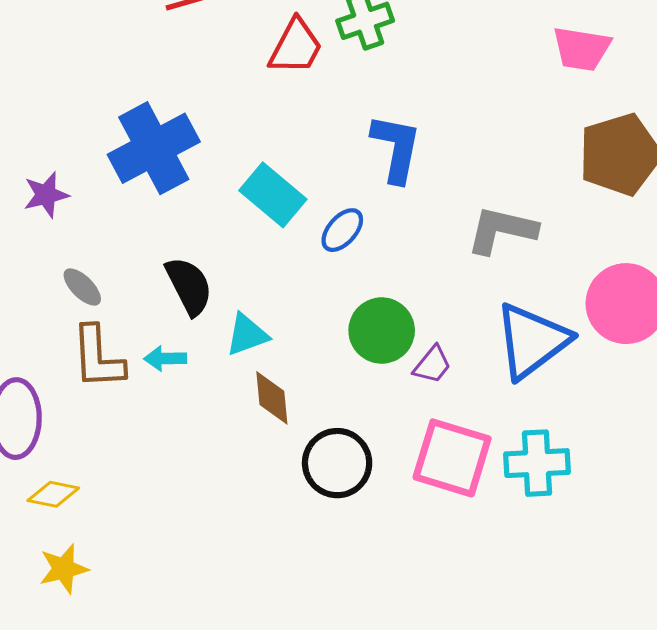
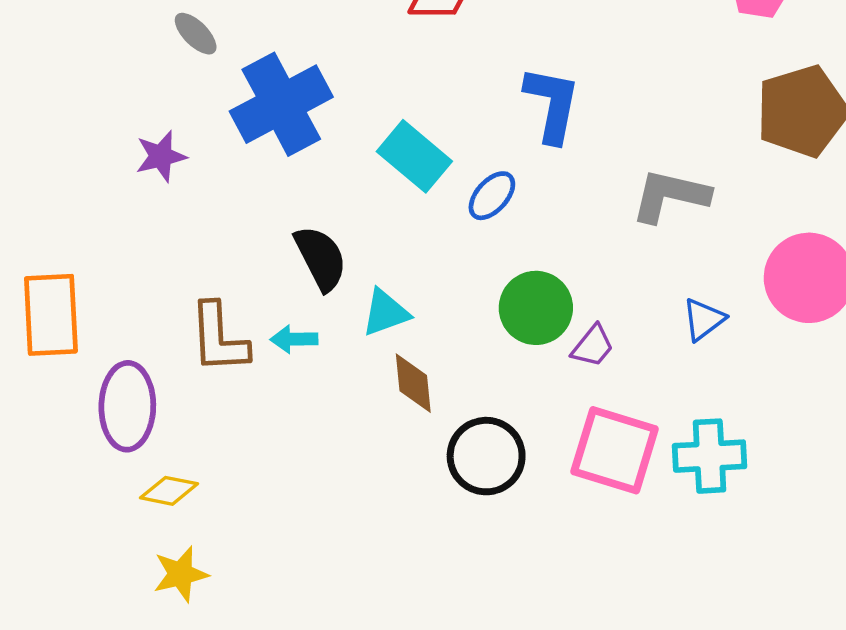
gray ellipse: (82, 287) -> (196, 34), moved
blue triangle: (532, 341) -> (704, 319), size x0.5

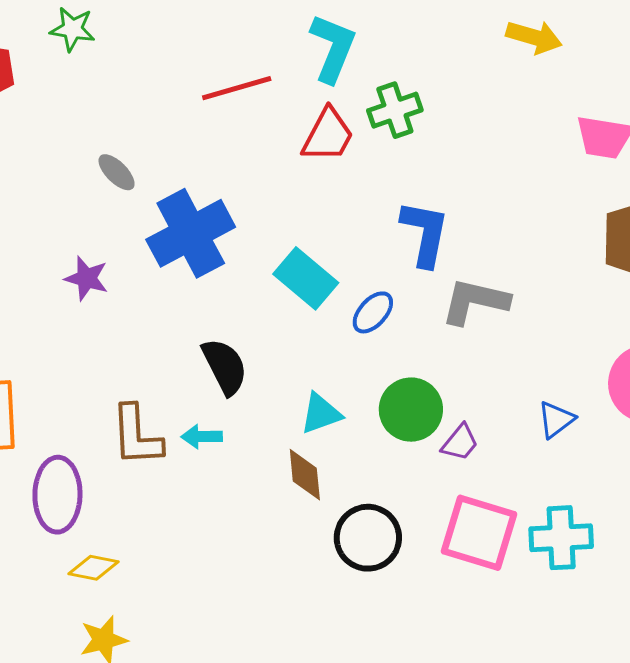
purple star: (161, 156) -> (87, 278), turned 30
gray L-shape: (670, 196) -> (475, 301), moved
cyan triangle: (385, 313) -> (321, 414), moved

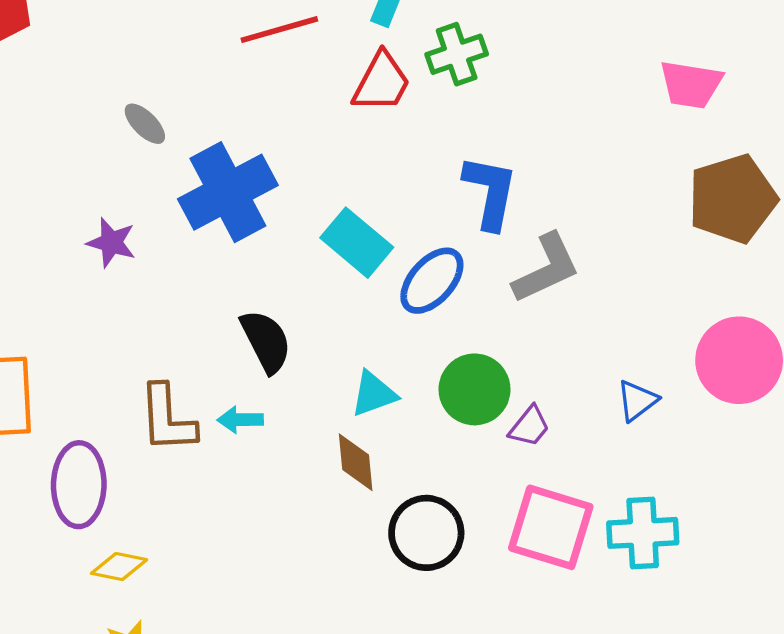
gray L-shape: (475, 301) -> (546, 268), turned 142
blue ellipse: (373, 312) -> (432, 281), size x1.4

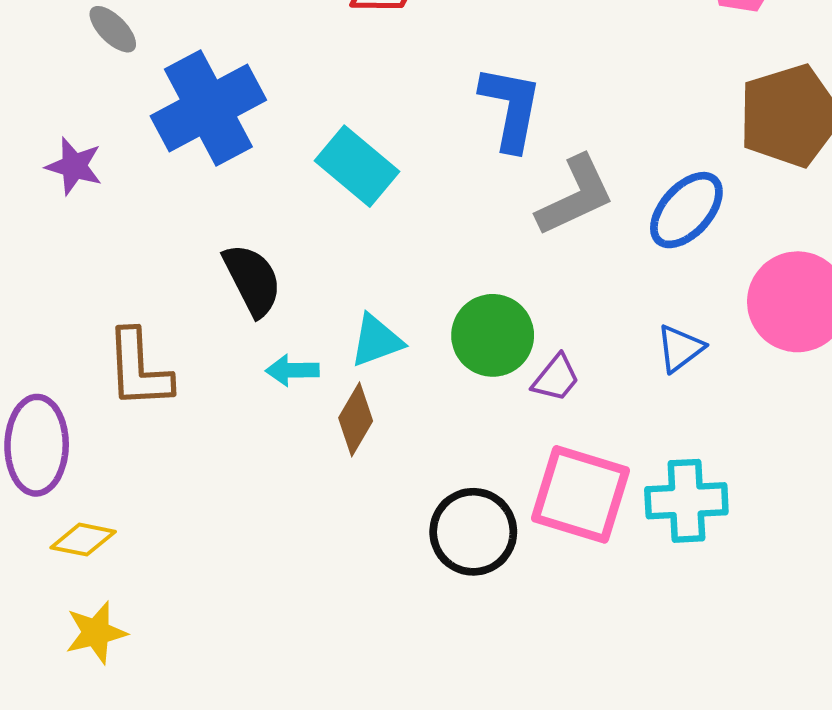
blue ellipse: (432, 281) -> (686, 210), moved
cyan arrow: (240, 420) -> (292, 370), moved
brown diamond: (356, 462) -> (356, 419), turned 36
black circle: (426, 533) -> (473, 532), moved

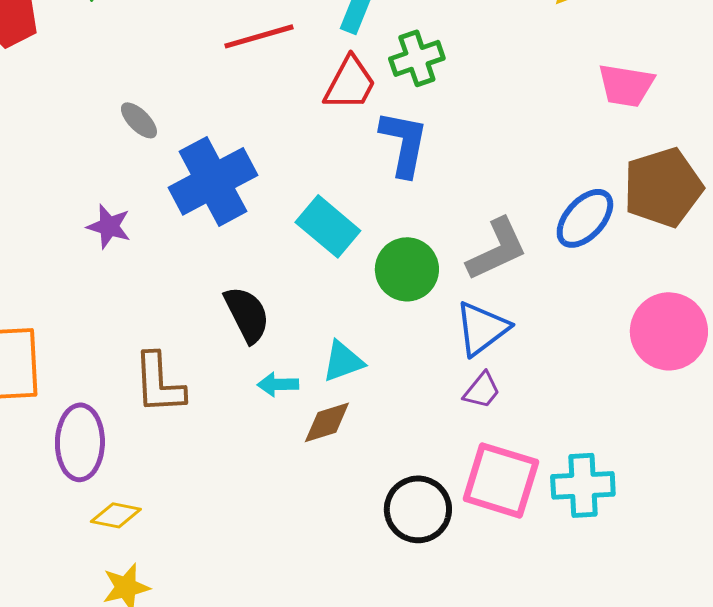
blue L-shape: (511, 108) -> (404, 143), moved
blue ellipse: (686, 210) -> (585, 218), moved
green circle: (493, 335) -> (407, 269), moved
blue triangle: (680, 348) -> (482, 328), moved, size x1.5
brown diamond: (356, 419) -> (327, 422), turned 42

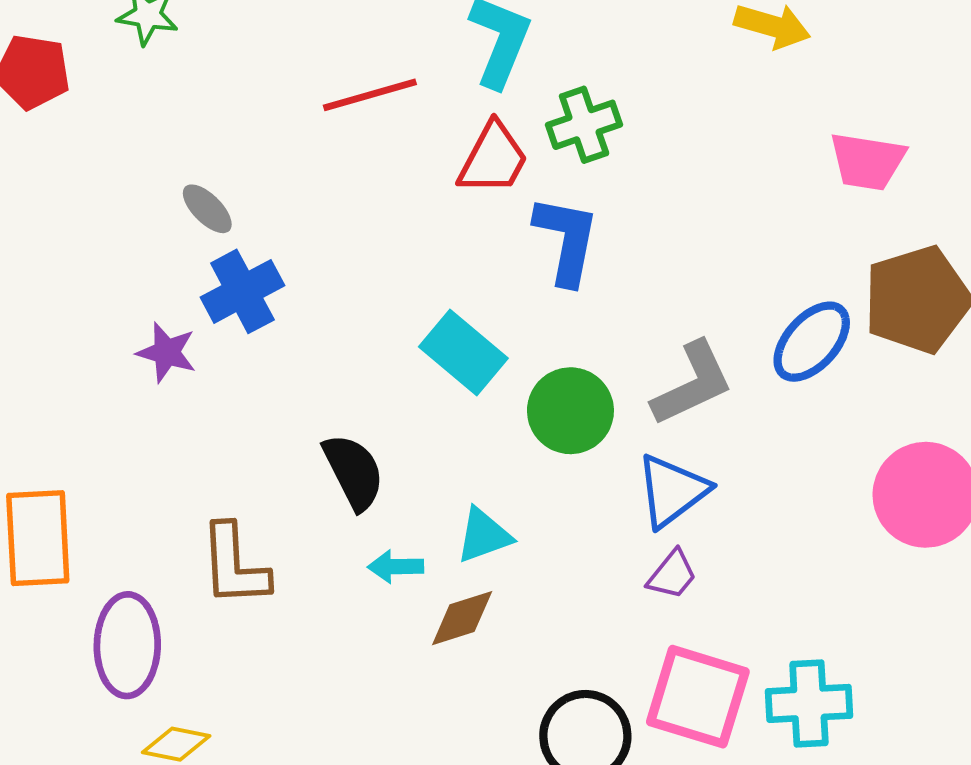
blue cross: (213, 181) -> (242, 291), moved, size x0.7

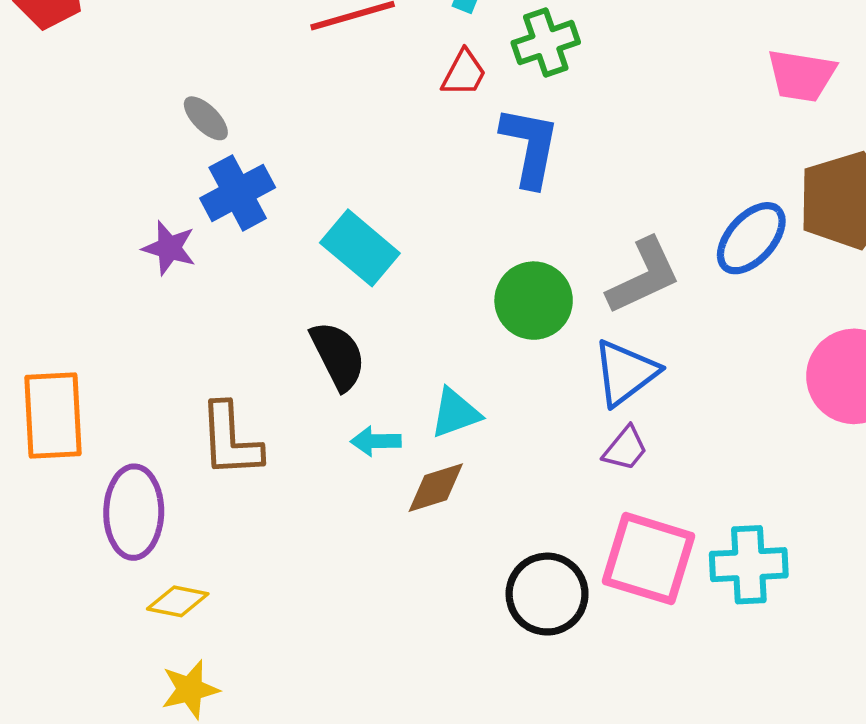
red trapezoid: (493, 159) -> (464, 73), size x0.7
cyan rectangle: (463, 352) -> (360, 248), moved

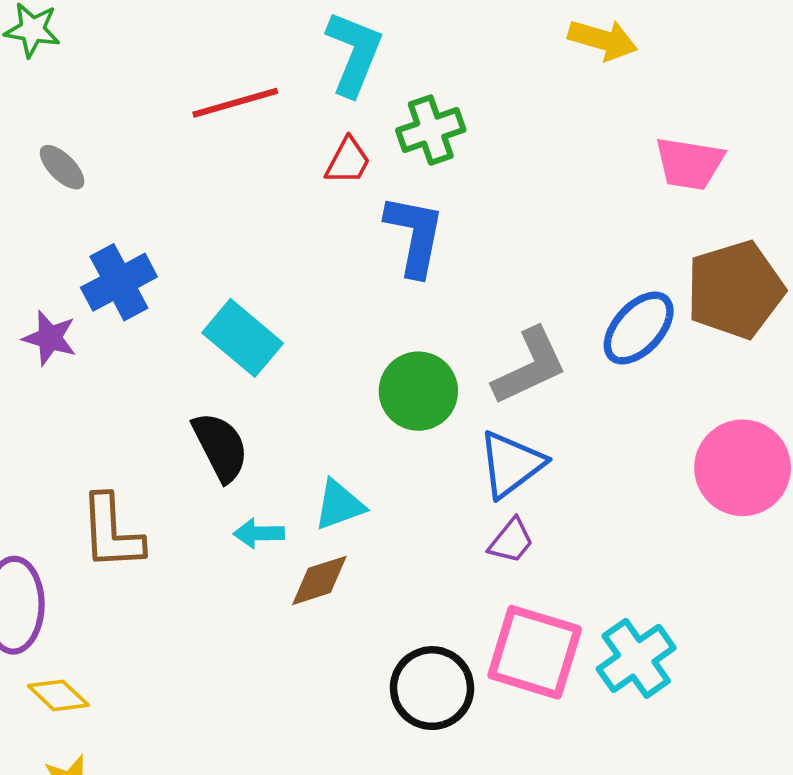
gray ellipse: (206, 118) -> (62, 167), moved
cyan cross: (749, 565) -> (636, 658), turned -32
yellow diamond: (178, 601) -> (58, 695), turned 32

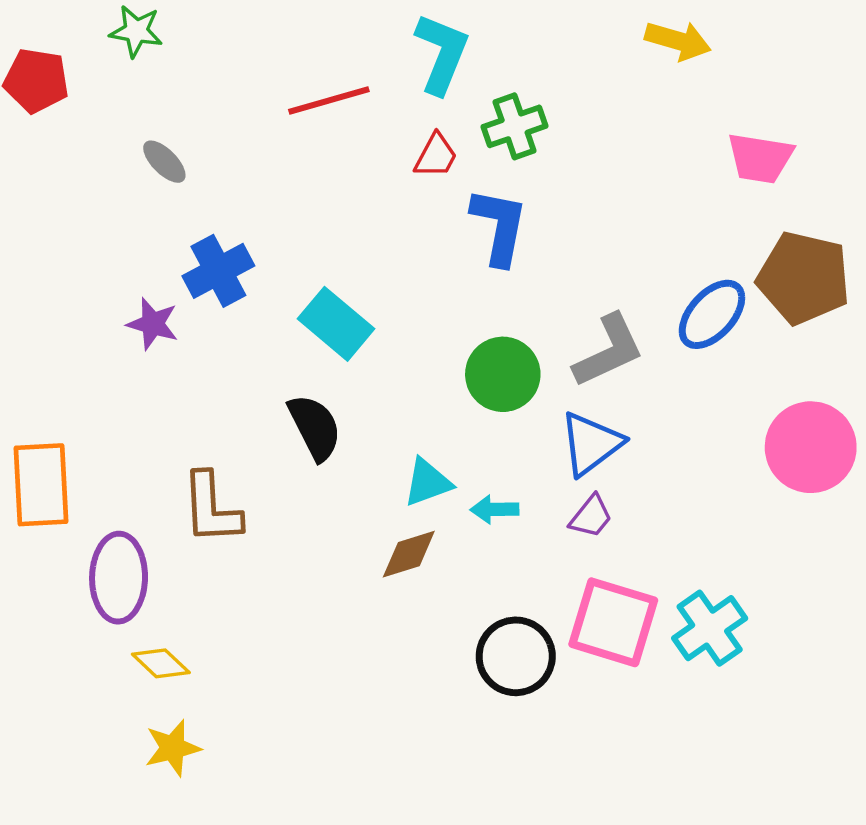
brown pentagon: (735, 290) -> (804, 278), turned 30
cyan arrow: (259, 533) -> (495, 509), moved

